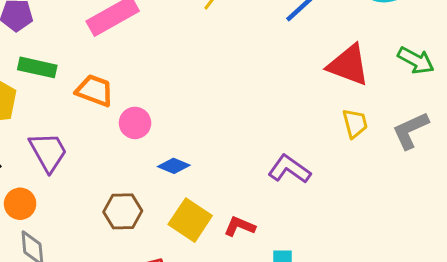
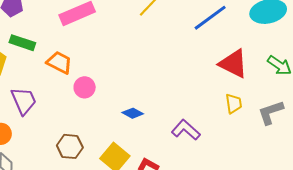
blue diamond: (174, 166) -> (133, 113), moved

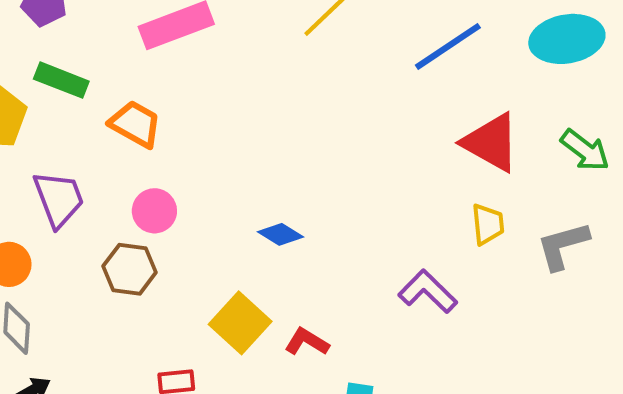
pink circle: (85, 87) -> (154, 211), moved
purple L-shape: (186, 130) -> (428, 291), moved
brown hexagon: (70, 146) -> (130, 269), moved

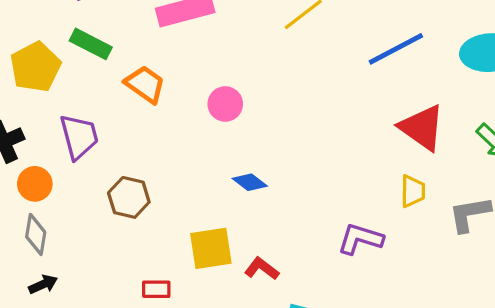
pink circle: (154, 211) -> (225, 104), moved
purple L-shape: (428, 291) -> (360, 239), turned -33
yellow square: (240, 323) -> (211, 248), turned 33

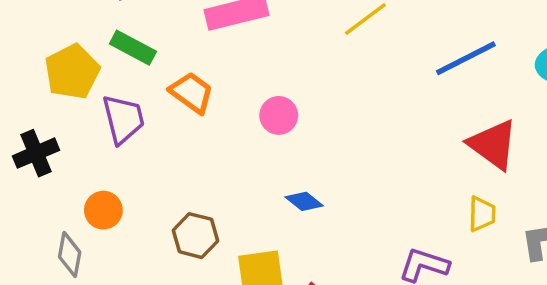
purple trapezoid: (79, 137) -> (123, 119), moved
orange circle: (35, 184) -> (103, 210), moved
brown hexagon: (129, 197) -> (195, 236), moved

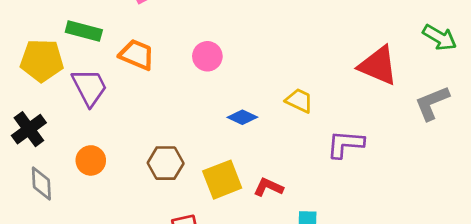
yellow pentagon: (72, 72) -> (42, 60), turned -30
red triangle: (493, 144) -> (378, 66), moved
yellow trapezoid: (482, 214) -> (299, 101), moved, turned -52
gray diamond: (70, 255) -> (41, 184), moved

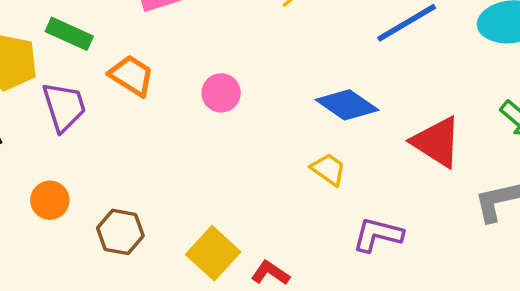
blue diamond: (242, 117) -> (347, 105), moved, size x1.6
brown hexagon: (166, 163) -> (120, 232), moved
yellow square: (222, 180) -> (213, 253), turned -36

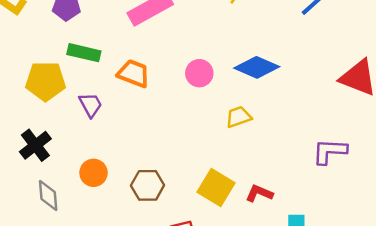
blue diamond: (347, 105) -> (257, 67), moved
purple trapezoid: (64, 107) -> (90, 105), size x0.7
yellow trapezoid: (328, 169) -> (239, 117), moved, turned -44

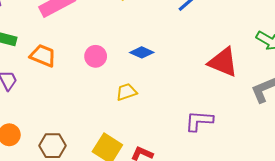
blue diamond: (257, 67) -> (142, 52), size x0.7

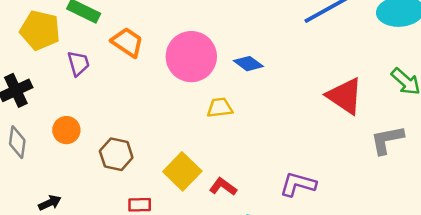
pink circle: (96, 56) -> (191, 57), size x1.8
purple L-shape: (199, 121) -> (298, 184), moved

